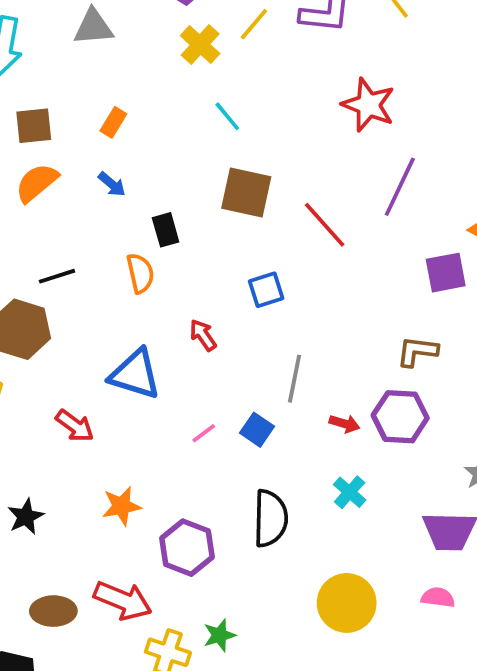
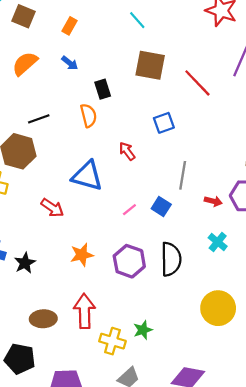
brown square: (34, 126) -> (23, 16), moved, turned 30
purple hexagon: (187, 548) -> (129, 261), moved
red arrow: (123, 600) -> (84, 311), turned -112

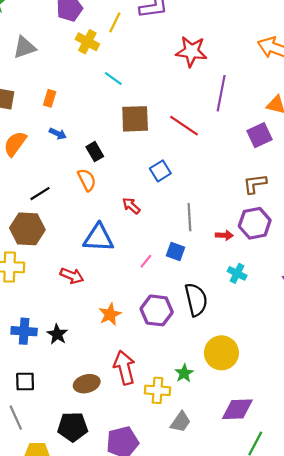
yellow circle: (218, 308) -> (221, 353), moved

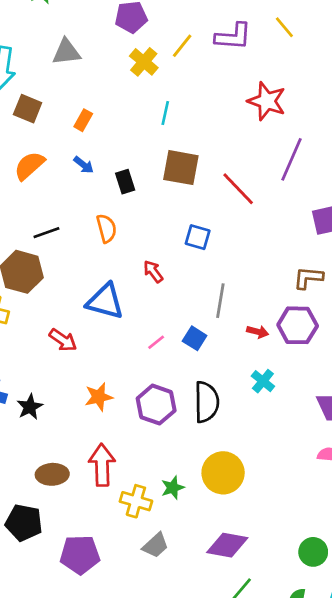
cyan line: (113, 78) -> (165, 113), turned 54
black rectangle: (95, 152) -> (125, 182), moved
blue square: (160, 171) -> (198, 237), turned 36

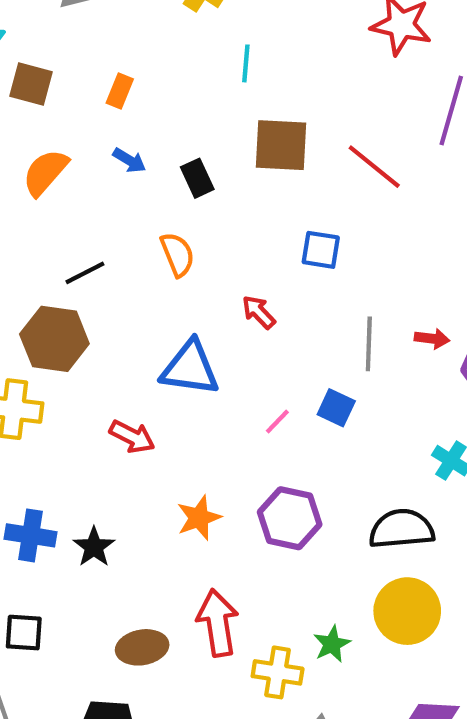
red arrow: (258, 332) -> (432, 339), moved
black semicircle: (206, 402) -> (402, 529), moved, turned -87

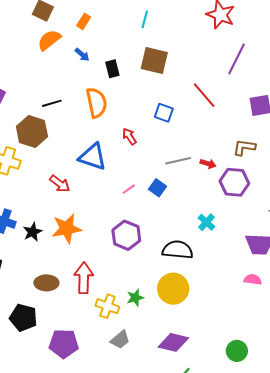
red line: (374, 167) -> (204, 95), moved
orange semicircle: (45, 172) -> (49, 40), moved
orange semicircle: (177, 254) -> (97, 103), size x1.4
gray line: (369, 344) -> (178, 161), turned 65
orange star: (199, 518) -> (67, 228), moved, size x1.4

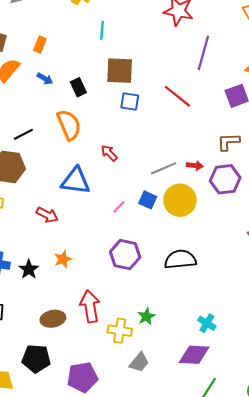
blue square: (164, 113) -> (130, 102), moved
cyan cross: (206, 222) -> (207, 323), moved
orange star: (67, 228) -> (63, 259), size x0.6
yellow circle: (173, 289) -> (180, 200), moved

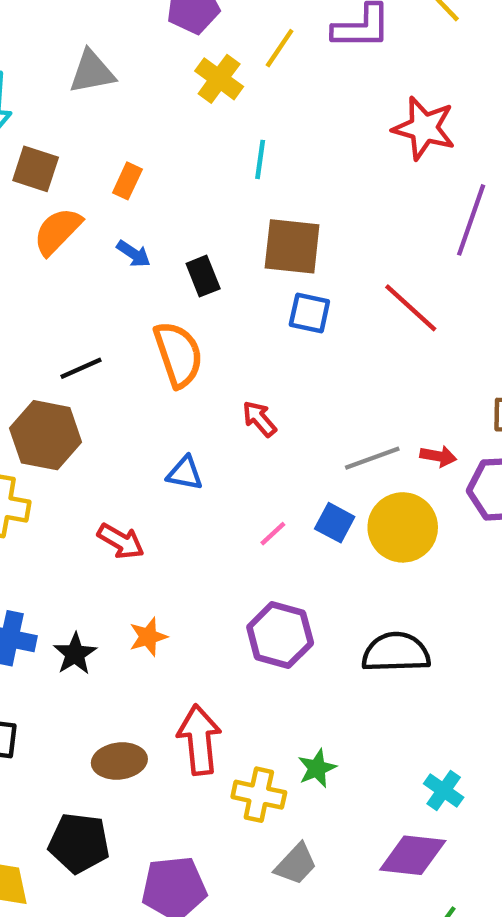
blue triangle: (76, 181) -> (185, 473), size x0.6

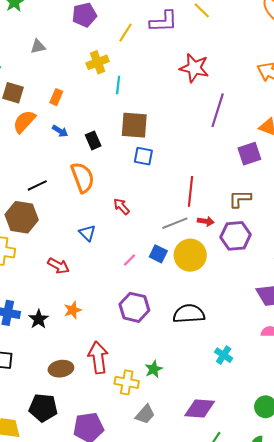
gray triangle: (92, 72) -> (38, 47), size x0.7
yellow cross: (219, 79) -> (98, 62), moved, turned 35
red line: (411, 308) -> (190, 191), moved, turned 56
blue triangle: (185, 473) -> (87, 233), turned 36
cyan cross: (444, 790) -> (224, 355), moved

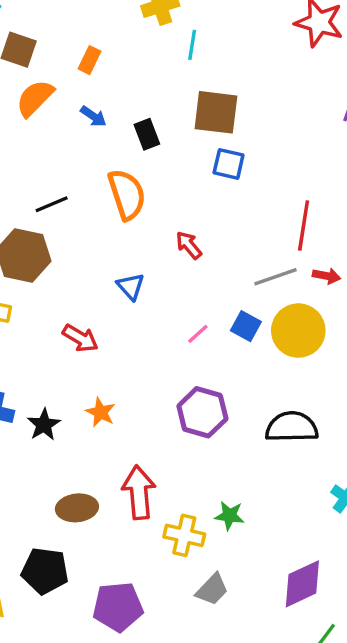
orange star: (73, 310) -> (100, 412), turned -30
green star: (154, 369) -> (229, 516), turned 30
purple diamond: (200, 408) -> (302, 584), turned -32

